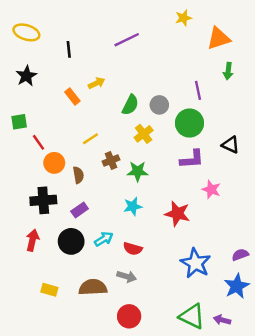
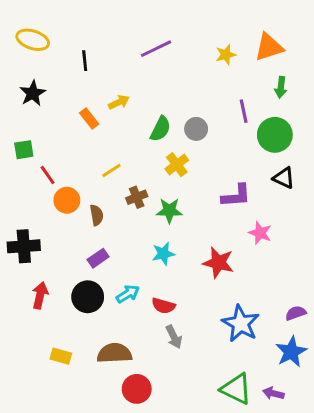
yellow star: (183, 18) -> (226, 55), moved
green circle: (189, 123) -> (275, 135), moved
black cross: (43, 200) -> (24, 246), moved
gray arrow: (127, 276) -> (174, 337), moved, turned 48
red circle: (129, 316) -> (137, 389), moved

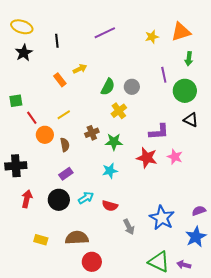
black star: (33, 93) -> (24, 53), moved
yellow line: (111, 171) -> (64, 115), moved
red star: (218, 263) -> (147, 158), moved
gray arrow: (174, 337) -> (129, 227), moved

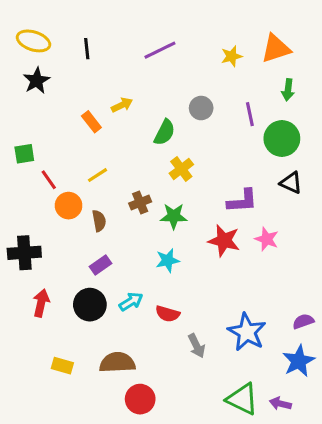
black line: (57, 41) -> (87, 49), moved
gray circle: (132, 87) -> (201, 108), moved

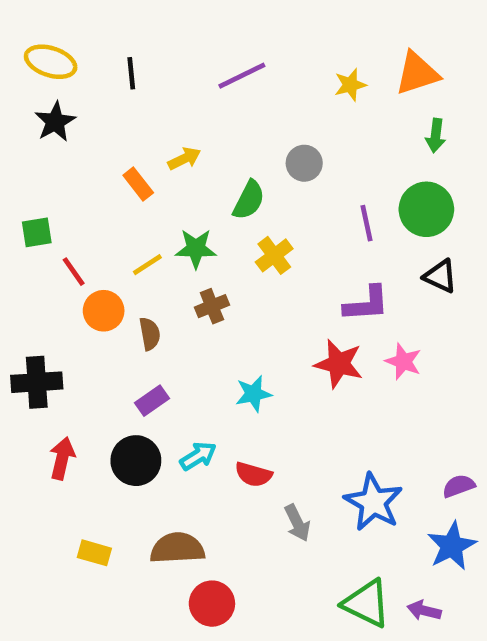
purple line: (250, 114) -> (366, 223), moved
green star: (174, 216) -> (196, 248), moved

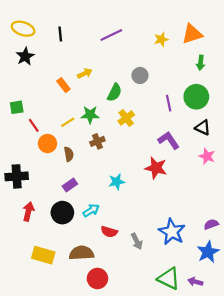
purple L-shape: (366, 304) -> (169, 140), turned -120
pink star: (403, 361) -> (207, 156), moved
red semicircle: (253, 474) -> (109, 232), moved
yellow rectangle: (94, 553) -> (43, 255), size x1.5

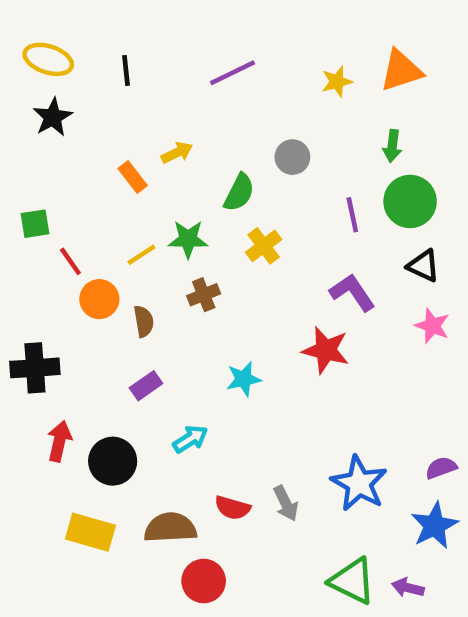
green arrow: (201, 63) -> (392, 146), moved
black circle: (62, 213) -> (113, 461), moved
red semicircle: (109, 232) -> (232, 508), moved

